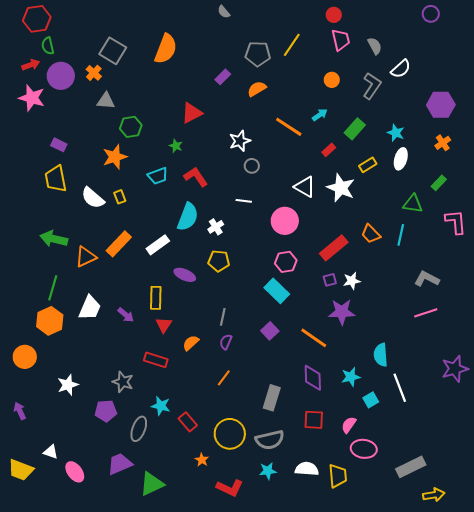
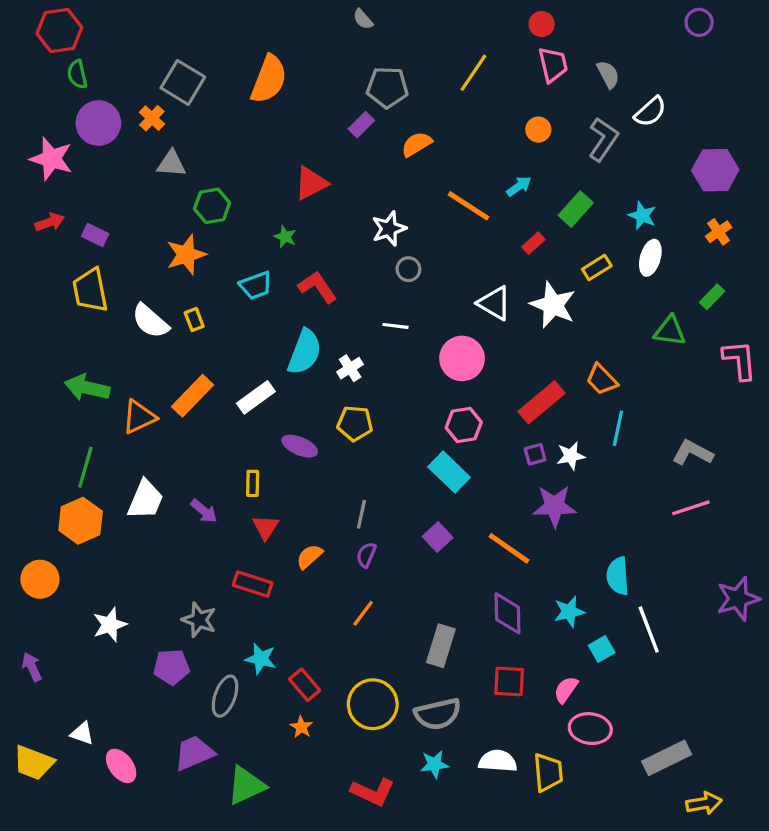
gray pentagon: (258, 54) -> (387, 87), moved
red arrow: (31, 65) -> (50, 222), moved
cyan line: (401, 235) -> (618, 428), moved
yellow rectangle: (156, 298) -> (253, 483), size x0.7
orange star: (202, 460) -> (301, 727), moved

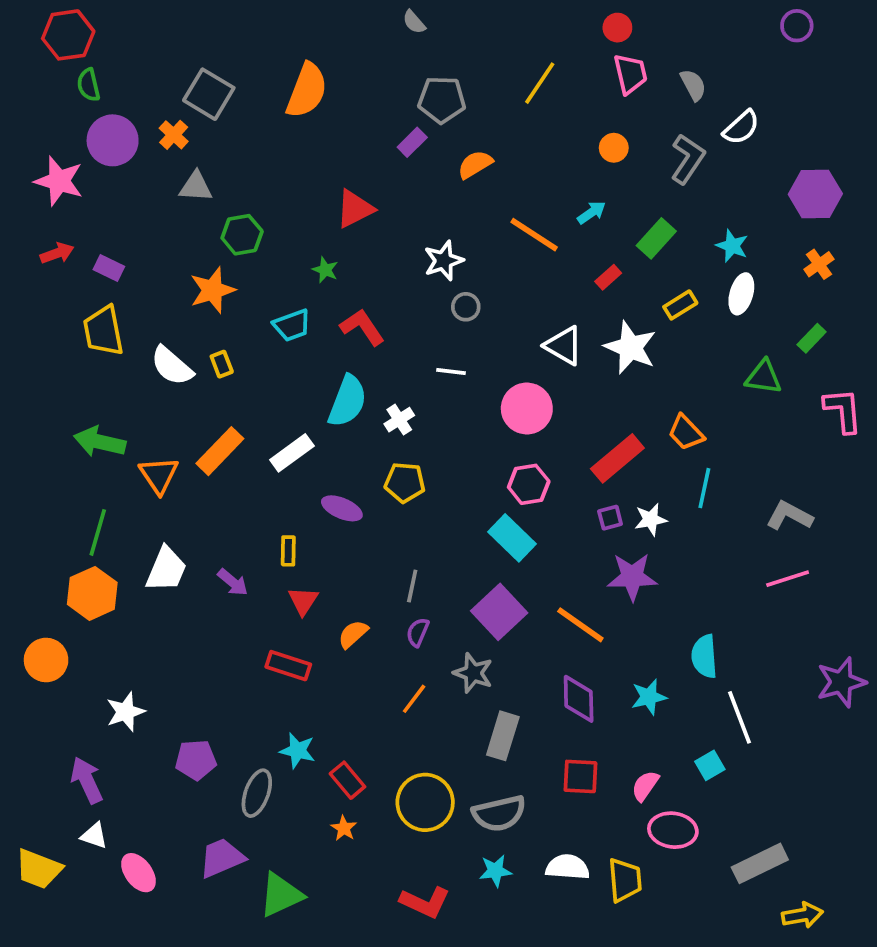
orange triangle: (139, 417) -> (159, 475), turned -39
purple square: (438, 537) -> (499, 612), size x1.6
gray star: (199, 620) -> (473, 673), moved
cyan square: (602, 649) -> (710, 765), moved
purple arrow: (32, 667) -> (87, 780), moved, size x1.4

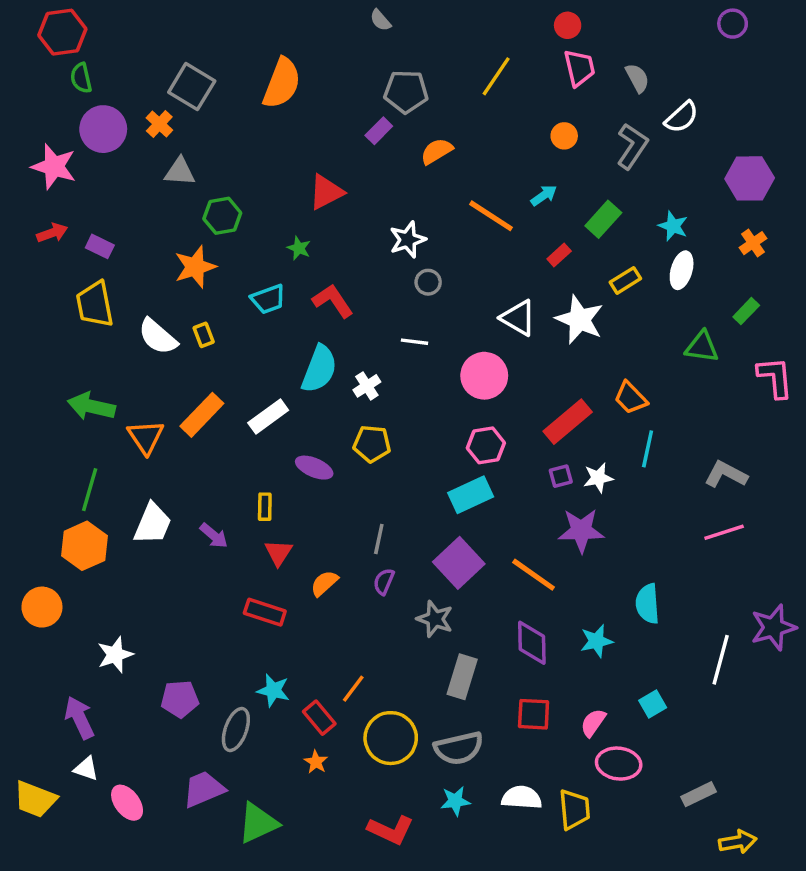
cyan rectangle: (512, 538) -> (471, 495), turned -69
orange line: (414, 699) -> (353, 689), moved
white line: (739, 717) -> (721, 660), moved, turned 36
gray rectangle: (760, 863) -> (699, 794), size x0.7

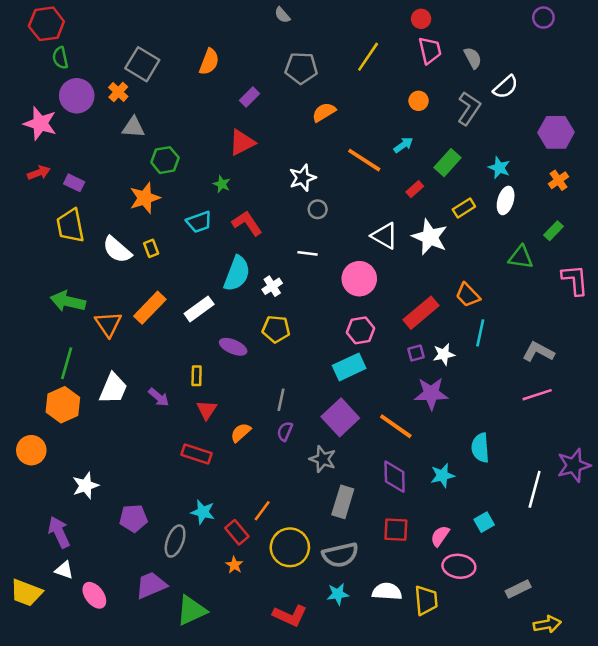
orange semicircle: (282, 83) -> (209, 62), size x0.7
purple rectangle: (379, 131) -> (250, 97), moved

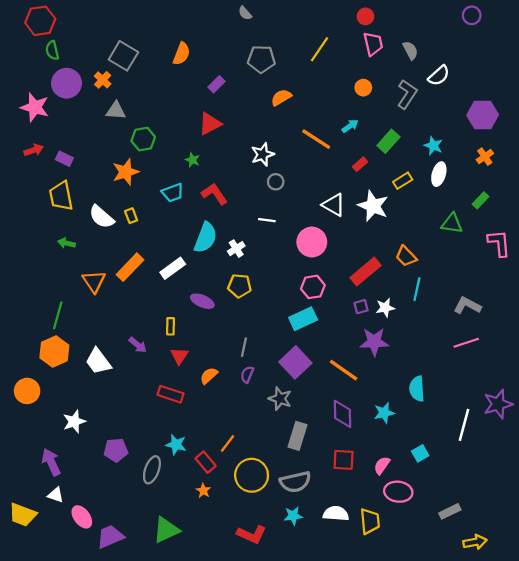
green arrow: (68, 301) -> (66, 243), moved, size x0.6
white trapezoid: (113, 388) -> (98, 361), moved, turned 120
purple trapezoid: (151, 585) -> (110, 537), moved

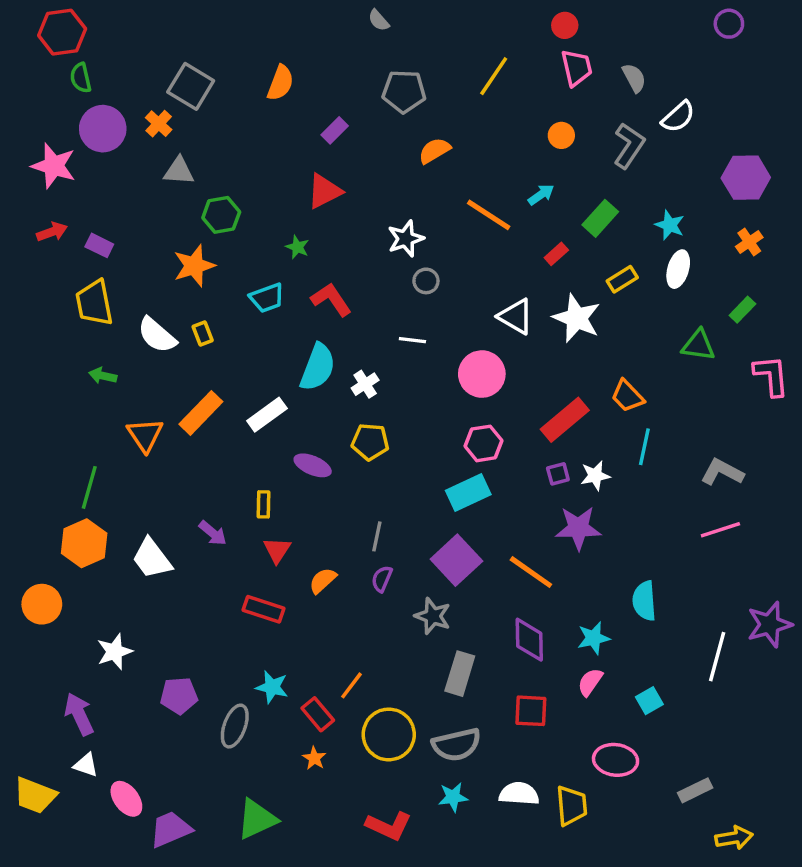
pink semicircle: (382, 465) -> (590, 682), moved

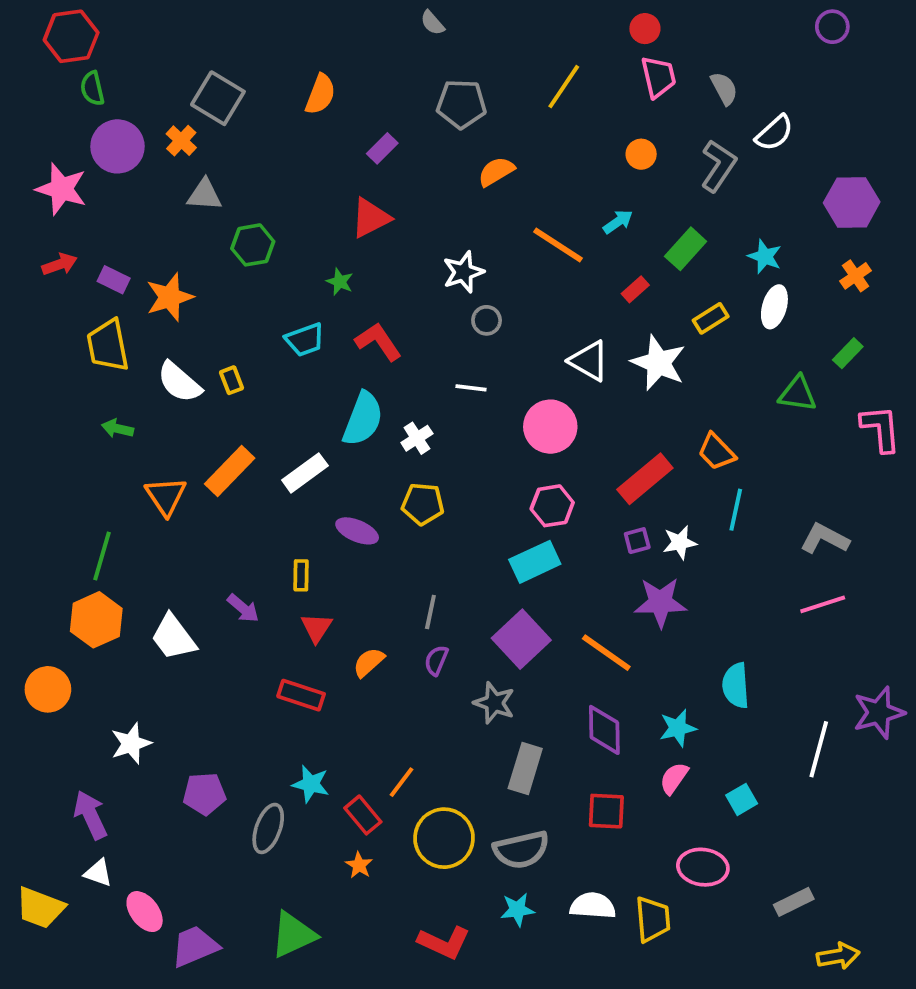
orange star: (194, 266) -> (170, 297), moved

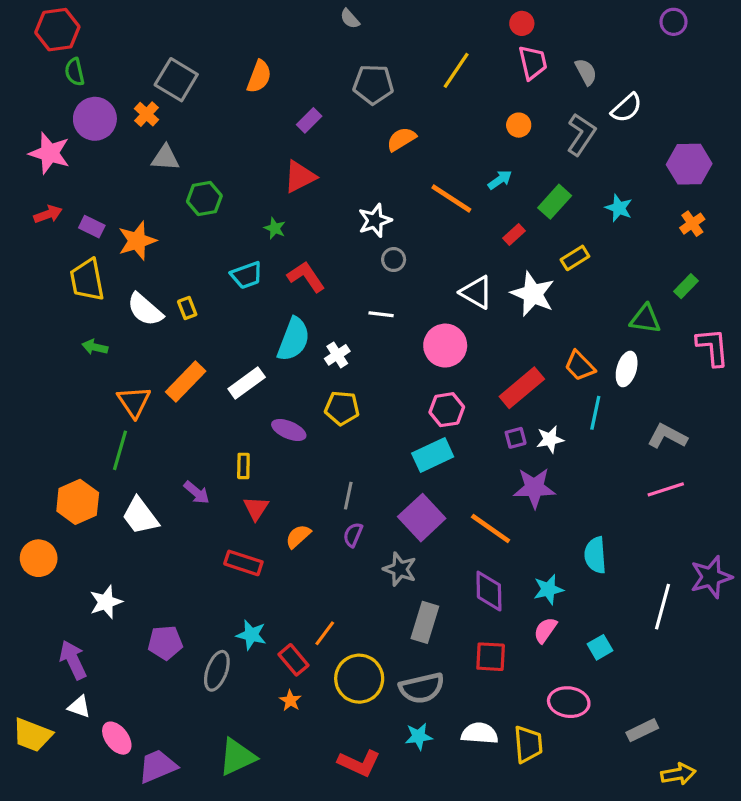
white ellipse: (774, 307) -> (627, 369), moved
green line: (102, 556) -> (120, 450), moved

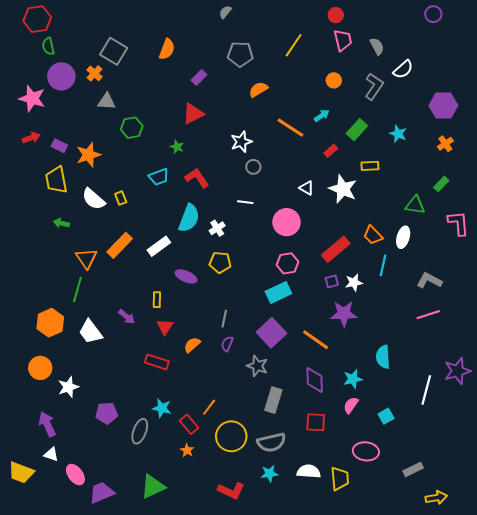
gray semicircle: (350, 19) -> (225, 12), turned 80
yellow rectangle: (575, 258) -> (370, 166), turned 30
white triangle: (476, 292) -> (307, 188), size x0.7
orange circle: (39, 558) -> (40, 368), moved

